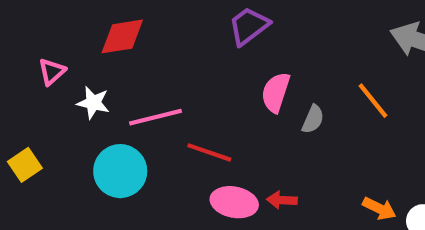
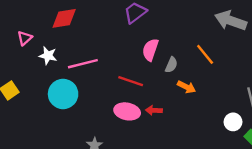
red line: (209, 152) -> (131, 81), moved
orange arrow: (379, 208) -> (186, 87), moved

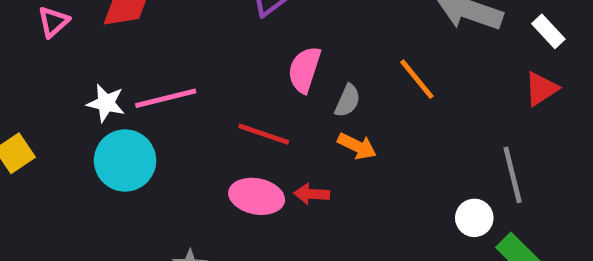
pink triangle: (25, 38) -> (53, 22), moved
white star: (48, 56) -> (106, 103), moved
orange arrow: (186, 87) -> (357, 146), moved

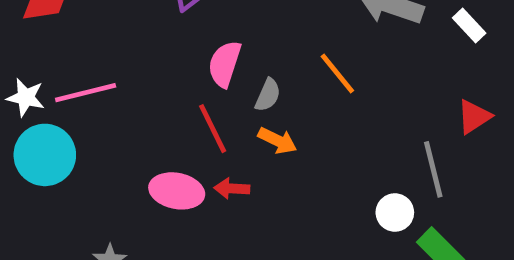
red triangle: (541, 89) -> (474, 117), moved
red line: (264, 134) -> (213, 129), moved, turned 45

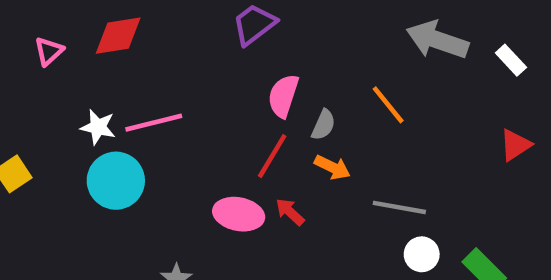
red line: (213, 129) -> (272, 156), turned 57
gray line: (433, 169) -> (399, 207), moved, turned -66
red arrow: (232, 189) -> (290, 212), turned 40
white circle: (395, 212) -> (422, 254), moved

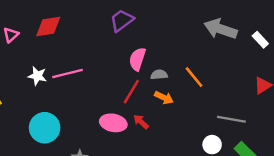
orange line: (388, 105) -> (194, 77), moved
gray semicircle: (323, 125) -> (159, 75), turned -119
cyan circle: (116, 181) -> (45, 128), moved
gray line: (399, 207) -> (231, 119), moved

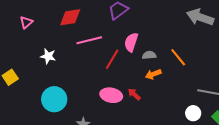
red diamond: (48, 27) -> (70, 17), moved
pink line: (67, 73) -> (89, 40), moved
red line: (131, 92) -> (112, 59), moved
orange arrow: (164, 98) -> (153, 74), turned 133

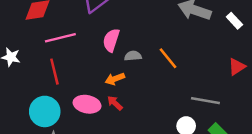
red line: (112, 59) -> (54, 72), moved, turned -45
orange arrow: (153, 74) -> (115, 79), moved
cyan circle: (54, 99) -> (45, 111), moved

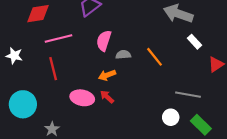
white rectangle: (234, 21) -> (194, 42), moved
cyan circle: (45, 111) -> (23, 104), moved

